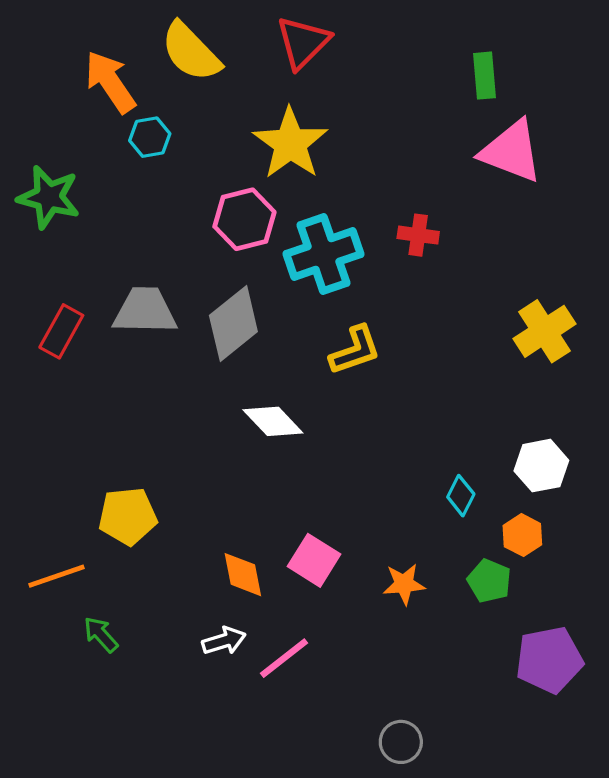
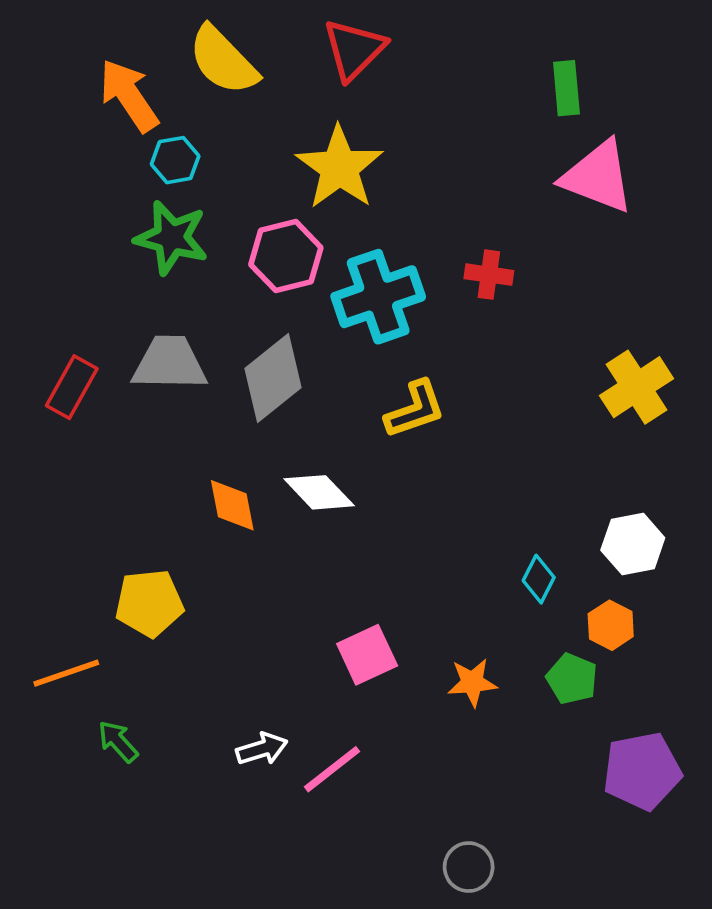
green star: (49, 197) -> (171, 238), moved
pink square: (314, 560) -> (367, 655), turned 33
orange diamond: (243, 575) -> (232, 505), moved

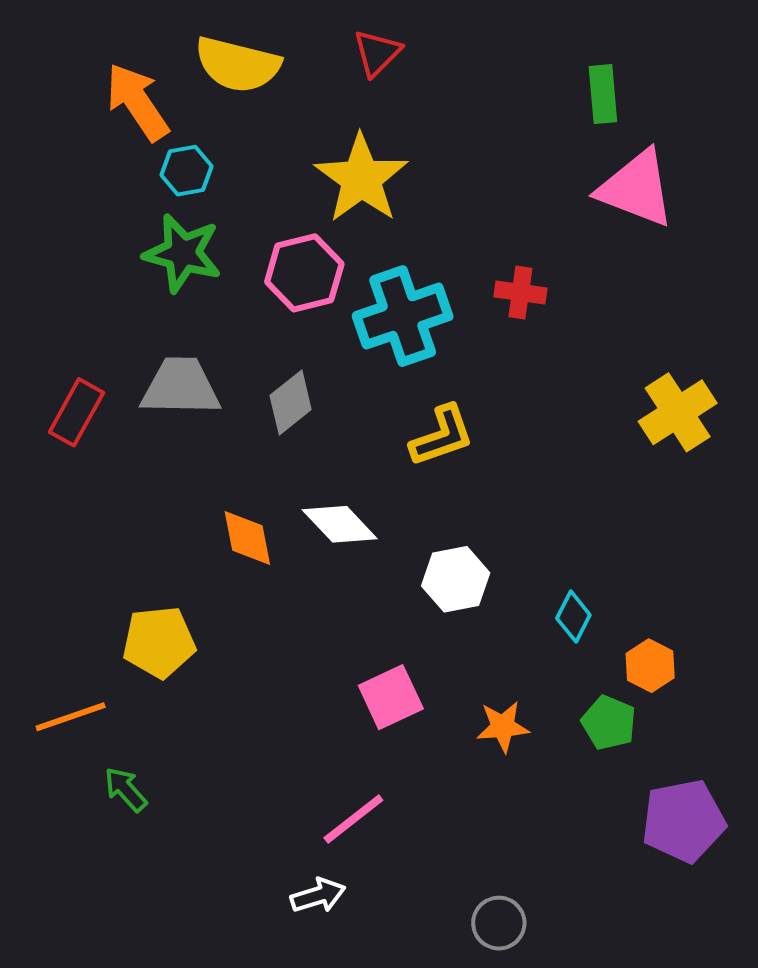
red triangle: (354, 49) -> (377, 53), size x0.7
yellow semicircle: (223, 60) -> (238, 65), turned -32
gray diamond: (273, 378) -> (291, 402), size x0.7
white hexagon: (633, 544) -> (456, 579), moved
white arrow: (262, 749) -> (318, 896), moved

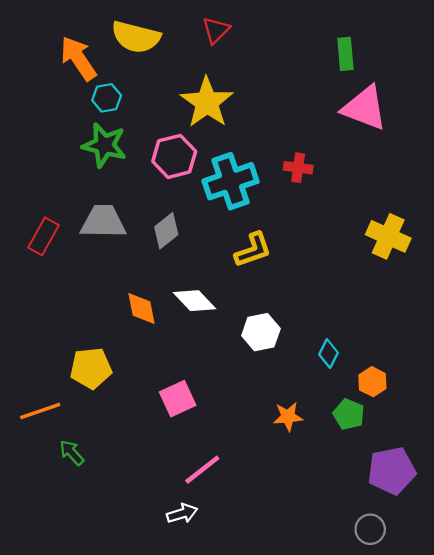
yellow cross: (678, 412) -> (388, 236), turned -33
pink square: (391, 697) -> (178, 399), moved
gray circle: (499, 923) -> (370, 529), moved

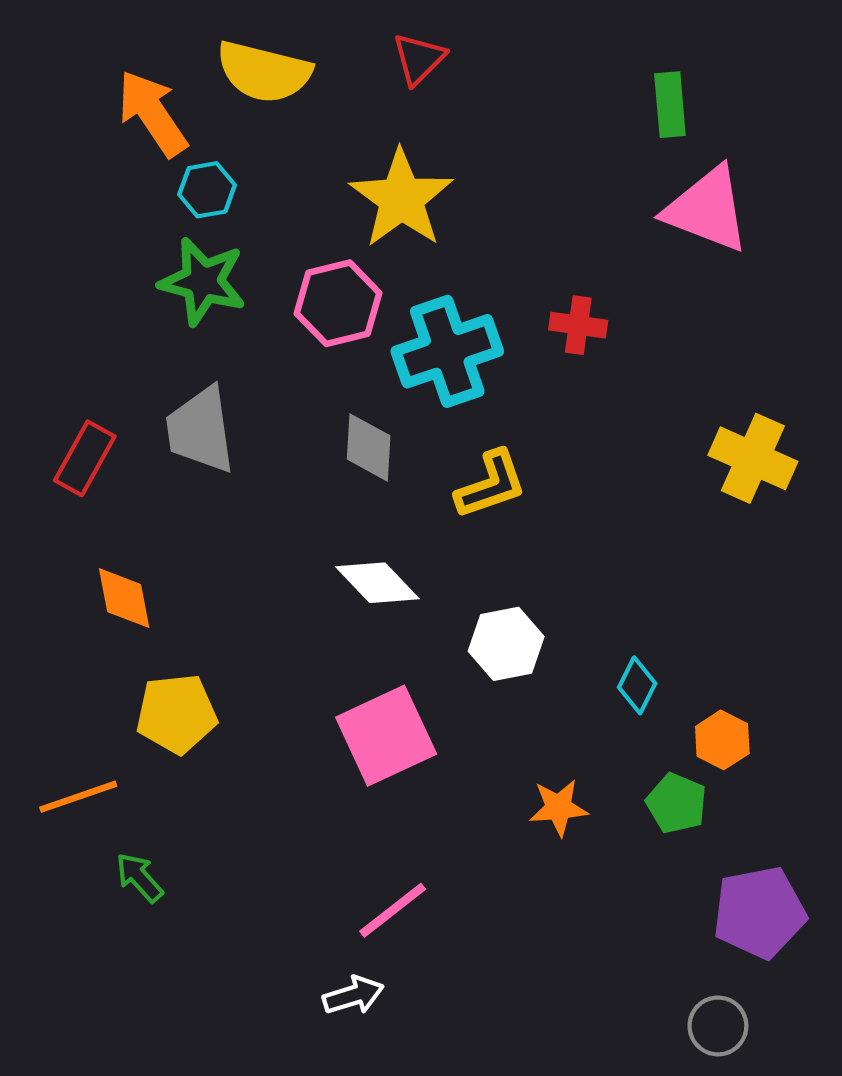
gray trapezoid: (103, 222) -> (200, 430), turned -99
gray diamond: (166, 231) -> (369, 447), moved, turned -48
orange diamond: (142, 308) -> (124, 598), moved
pink square: (178, 399) -> (386, 736), moved, size x1.4

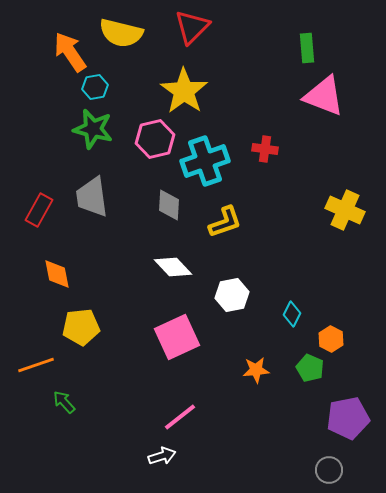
red triangle: (419, 59) -> (192, 27), size x1.4

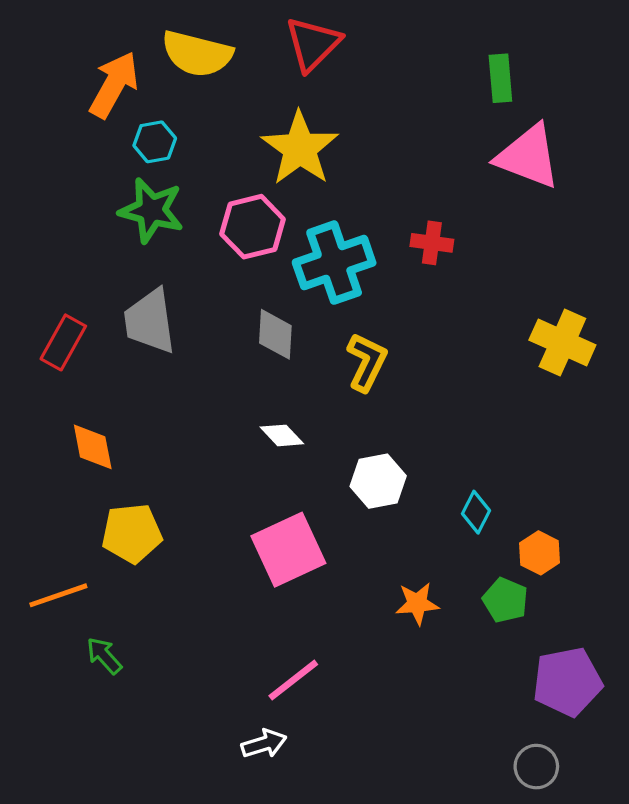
orange arrow: (70, 52) -> (114, 85), turned 63
yellow L-shape: (225, 222) -> (367, 362), turned -45
white diamond: (173, 267) -> (282, 435), size x0.7

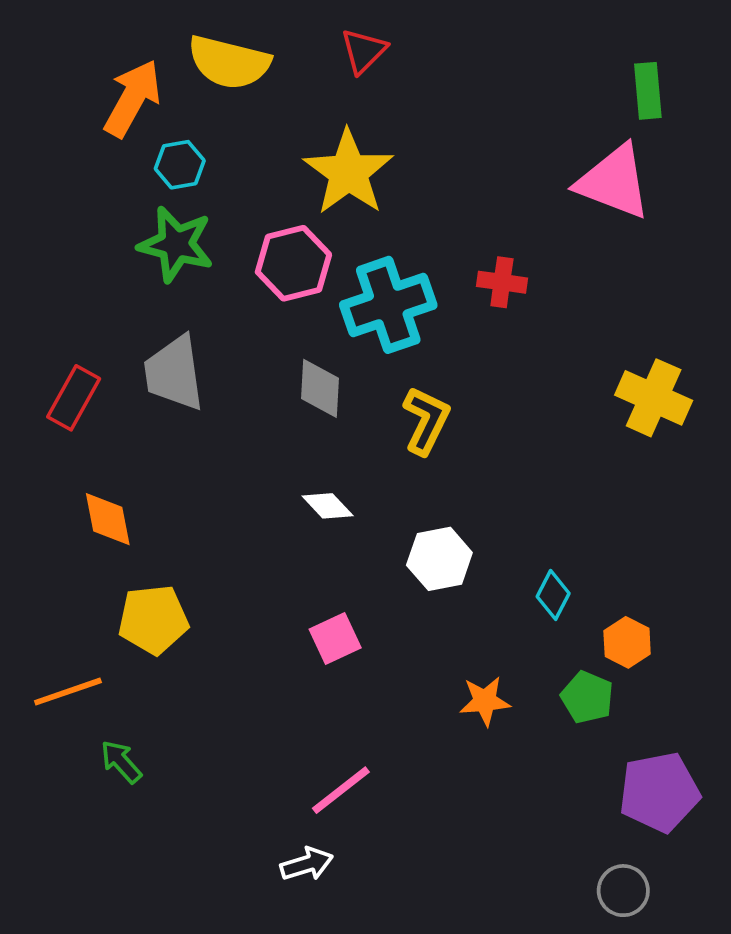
red triangle: (313, 44) -> (364, 51), size x0.7
green rectangle: (500, 78) -> (648, 91), moved
pink square: (288, 550) -> (335, 639), size x0.6

